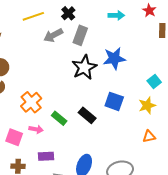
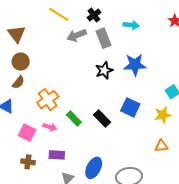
cyan arrow: (116, 15) -> (131, 25), moved
yellow line: (33, 16) -> (59, 14), turned 45
gray rectangle: (80, 35) -> (104, 38), turned -48
black star: (84, 67) -> (104, 70), size x0.7

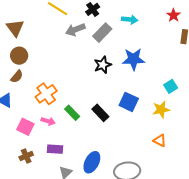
gray rectangle: (104, 38) -> (102, 33), turned 66
orange triangle: (161, 146) -> (160, 141), turned 32
brown cross: (28, 162) -> (26, 156), turned -32

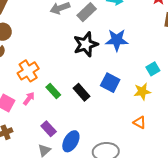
black star: (103, 65) -> (86, 44), size x1.4
pink arrow: (48, 121) -> (29, 98), turned -72
purple rectangle: (55, 149) -> (49, 129), moved, turned 42

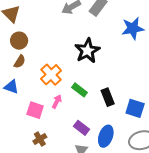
black star: (86, 44) -> (87, 51), moved
blue square: (110, 83) -> (135, 108), moved
black rectangle: (81, 92) -> (108, 97), moved, turned 30

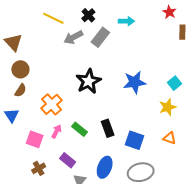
blue star: (133, 28) -> (134, 82), moved
blue triangle: (11, 87) -> (12, 115), turned 35
green rectangle: (79, 90) -> (80, 129), moved
purple rectangle: (82, 128) -> (68, 160), moved

